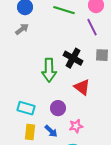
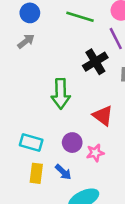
black cross: (73, 58) -> (95, 62), moved, turned 30
pink star: (76, 126) -> (95, 153), moved

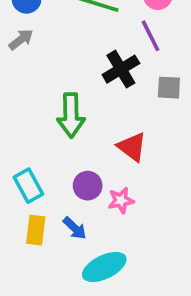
cyan rectangle: (31, 143) -> (28, 186), turned 45

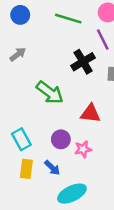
gray arrow: (21, 39) -> (18, 54), moved
green arrow: (71, 115) -> (50, 93), turned -52
red triangle: (132, 147) -> (90, 113), turned -30

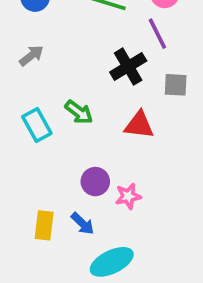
green arrow: (50, 93) -> (79, 112), size x0.7
red triangle: (90, 113) -> (139, 125), moved
cyan rectangle: (21, 139) -> (37, 125), moved

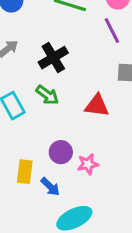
black cross: (128, 67) -> (53, 58), moved
yellow rectangle: (44, 225) -> (25, 172), moved

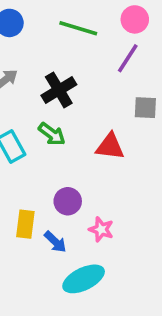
purple line: (112, 31) -> (128, 58), turned 60
pink star: (88, 164) -> (101, 229), moved, turned 30

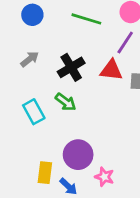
red triangle: (110, 147) -> (111, 70), moved
purple circle: (68, 201) -> (78, 155), size x1.4

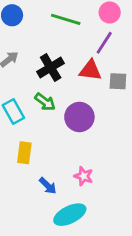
purple circle: (78, 155) -> (79, 117), moved
yellow rectangle: (45, 173) -> (24, 153), moved

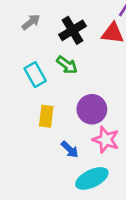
purple circle: (79, 117) -> (92, 109), moved
pink star: (84, 176) -> (106, 140), size x1.4

